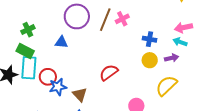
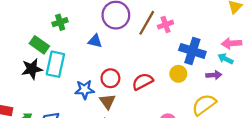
blue cross: (150, 39) -> (192, 51), size x1.6
green rectangle: (25, 51) -> (39, 45), moved
yellow circle: (150, 60) -> (178, 74), moved
red circle: (48, 77) -> (110, 78), moved

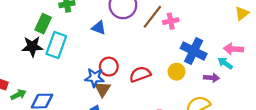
green rectangle: (39, 45) -> (43, 24), turned 72
blue star: (85, 90) -> (94, 78), moved

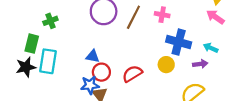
pink cross: (171, 21) -> (162, 15), moved, turned 32
blue triangle: (99, 28) -> (93, 56), moved
pink arrow: (233, 49) -> (215, 17), moved, turned 42

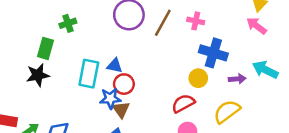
cyan arrow: (211, 48) -> (265, 70), moved, size x1.5
cyan rectangle: (48, 61) -> (89, 74), moved
red semicircle: (132, 74) -> (183, 103), moved

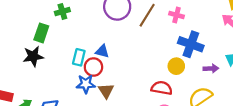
cyan rectangle: (89, 74) -> (79, 57), size x0.7
red circle: (124, 84) -> (93, 67), moved
blue star: (110, 98) -> (86, 84), moved
red semicircle: (183, 103) -> (162, 88), turned 36

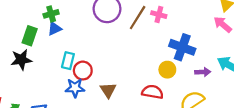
pink cross: (176, 15) -> (159, 15), moved
blue triangle: (102, 51) -> (55, 29), moved, turned -40
brown triangle: (106, 91) -> (108, 90), moved

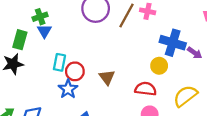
blue triangle: (55, 29) -> (44, 31), turned -32
purple arrow: (203, 72) -> (195, 53), moved, turned 40
blue star: (75, 88) -> (68, 89), turned -30
brown triangle: (108, 90) -> (107, 77), moved

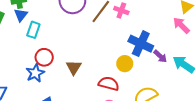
cyan rectangle: (59, 62) -> (33, 30), moved

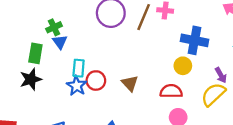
cyan rectangle: (33, 30) -> (79, 68), moved
purple arrow: (160, 56) -> (221, 75), moved, turned 32
blue star: (35, 73) -> (77, 86), moved

